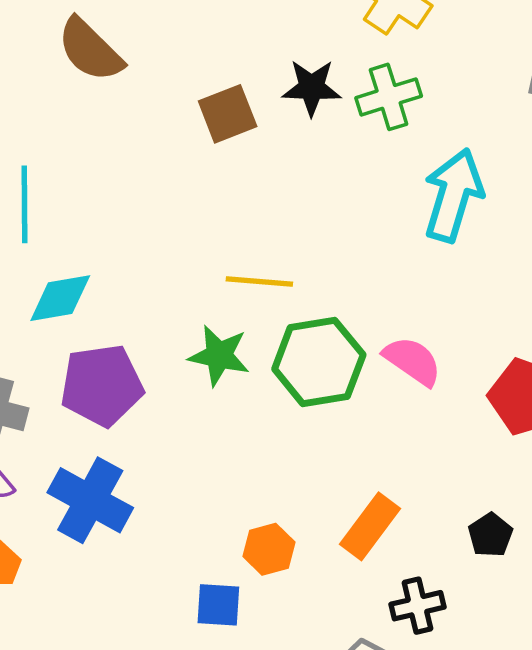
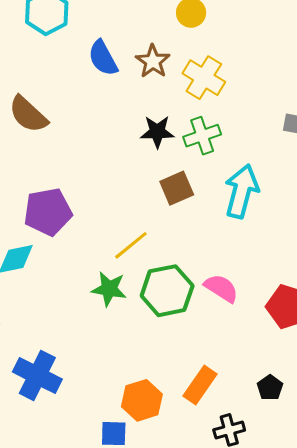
brown square: (228, 114) -> (177, 188), moved
yellow line: (259, 282) -> (131, 245), turned -42
purple pentagon: (102, 385) -> (48, 212), moved
orange hexagon: (269, 549) -> (142, 400), size x1.4

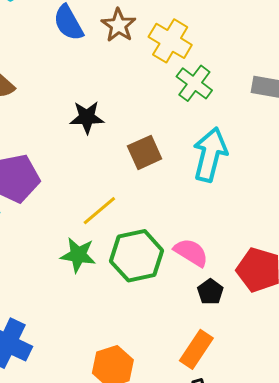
black star: (157, 132) -> (87, 117), moved
green cross: (202, 136) -> (194, 83), moved, turned -33
orange rectangle: (200, 385) -> (196, 349), moved
black pentagon: (270, 388) -> (210, 292), moved

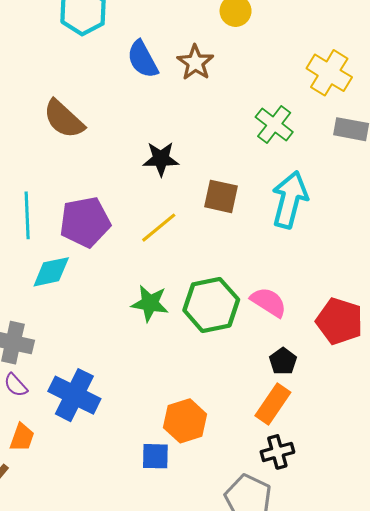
yellow cross: (170, 41) -> (329, 73), moved
brown square: (145, 152) -> (221, 196), turned 36
yellow line: (99, 211) -> (159, 228), moved
black pentagon: (210, 292) -> (283, 361), moved

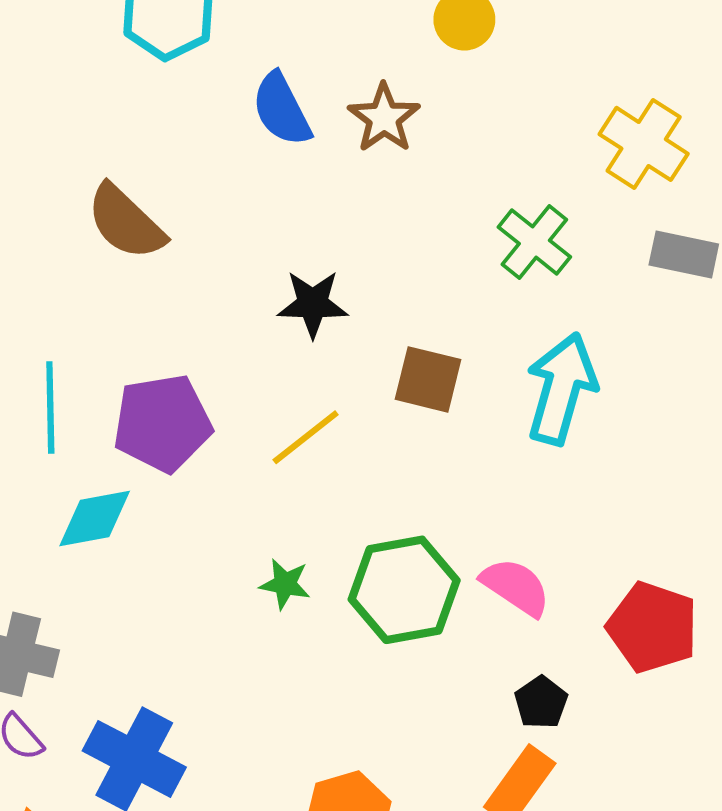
green star: (150, 303) -> (285, 584), size x0.7

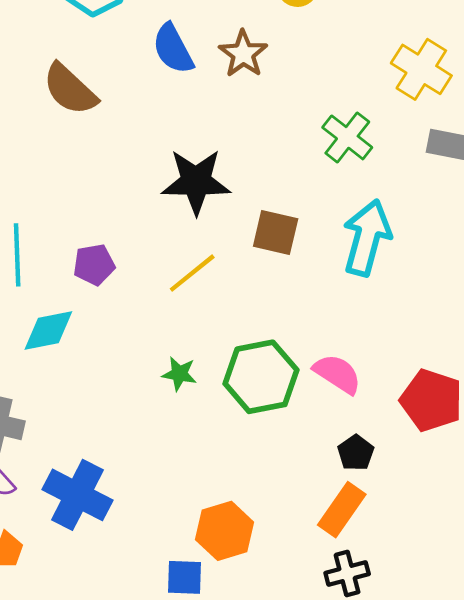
brown semicircle: (126, 222) -> (70, 89), moved
black star: (313, 304) -> (196, 182), size x1.4
purple pentagon: (162, 423) -> (94, 265), size x0.6

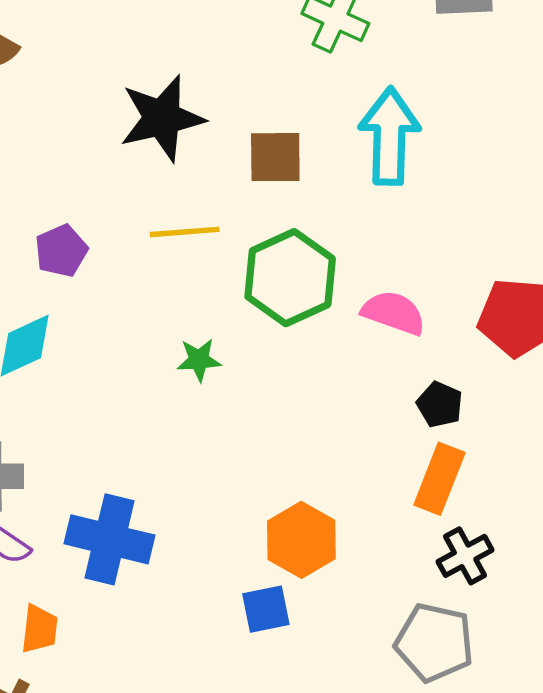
yellow line: (192, 273) -> (185, 232), turned 48
green hexagon: (261, 377) -> (290, 278), moved

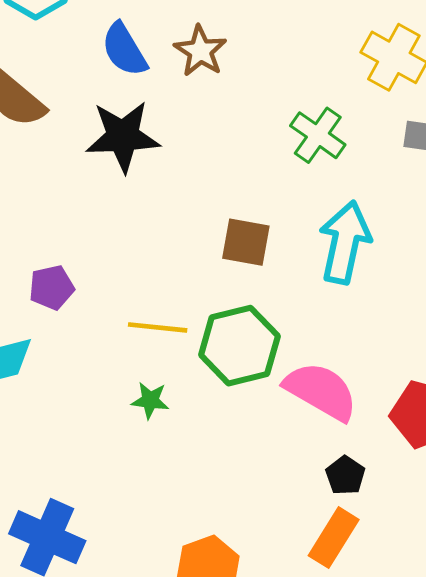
black star: (162, 118) -> (123, 136), moved
yellow line: (185, 232) -> (158, 327), moved
pink semicircle: (394, 313) -> (321, 391), size x1.4

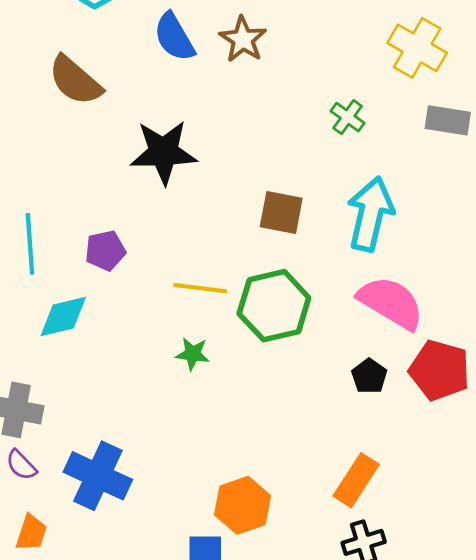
green cross: (318, 135) -> (348, 117), size x0.7
black star: (123, 136) -> (164, 152), moved
pink semicircle: (321, 391) -> (391, 303), moved
black pentagon: (345, 475) -> (369, 376), moved

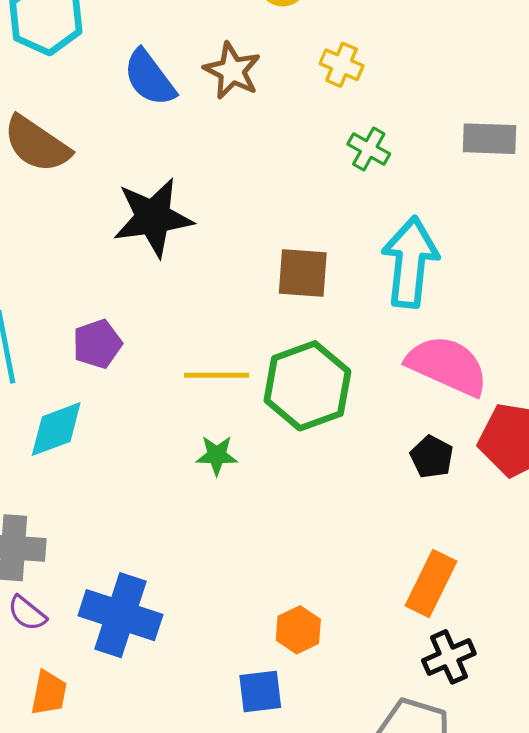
yellow cross: (417, 48) -> (342, 65), moved, size x0.6
orange hexagon: (243, 505) -> (298, 630), size x0.7

